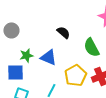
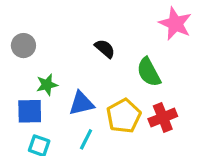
blue triangle: (48, 57) -> (81, 103), moved, turned -36

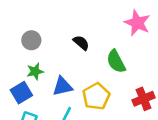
gray circle: (23, 46) -> (31, 40), moved
blue square: (30, 111) -> (21, 93), turned -30
red cross: (163, 118) -> (143, 99), moved

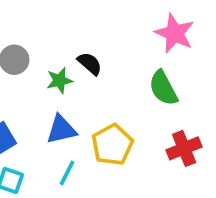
green semicircle: (116, 61) -> (163, 88), moved
green star: (35, 71) -> (60, 80), moved

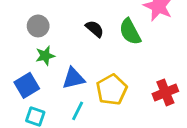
green star: (60, 80) -> (45, 56), moved
green semicircle: (163, 88) -> (130, 32), moved

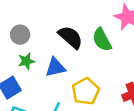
black semicircle: (95, 29) -> (70, 37), size x1.5
blue triangle: (73, 78) -> (55, 67), moved

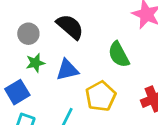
black semicircle: (70, 37) -> (70, 27), moved
green semicircle: (102, 40) -> (119, 55), moved

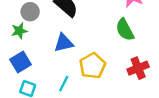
green semicircle: (119, 55) -> (125, 30), moved
green star: (35, 63) -> (19, 31), moved

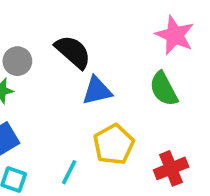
blue triangle: (64, 43) -> (97, 91), moved
red cross: (138, 68) -> (171, 168), moved

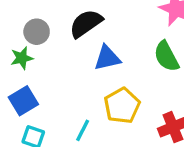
black semicircle: (73, 52) -> (86, 24), turned -76

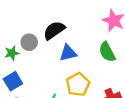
gray circle: (37, 32) -> (29, 42), moved

